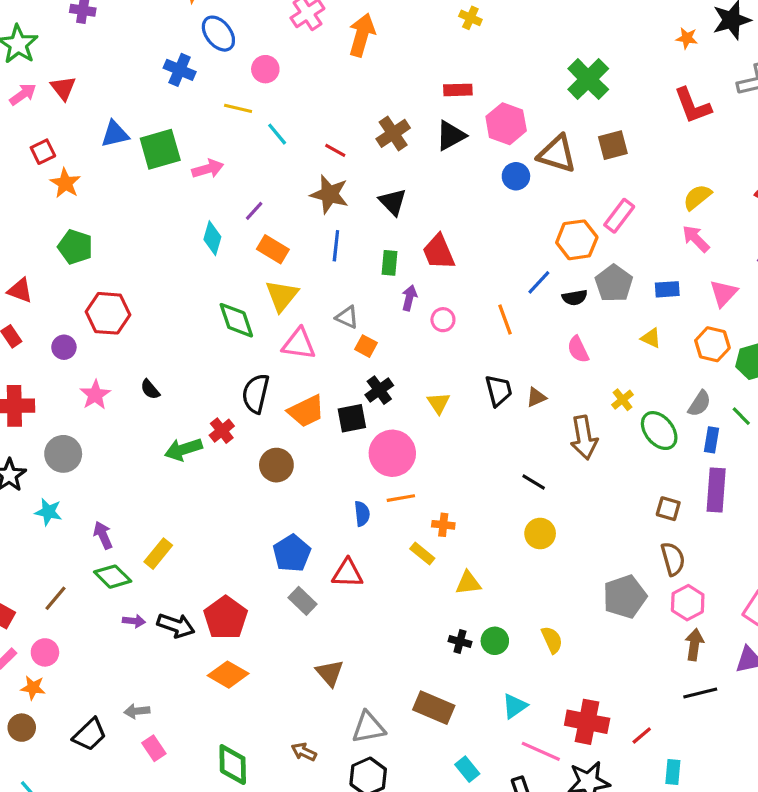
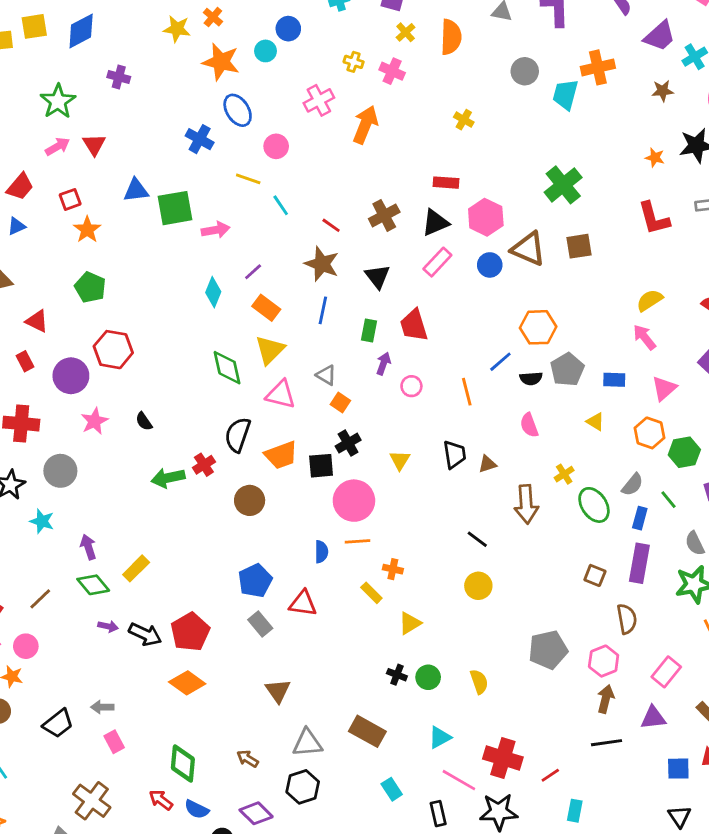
pink rectangle: (619, 216) -> (437, 262), moved
purple circle: (64, 347) -> (71, 376), size x1.6
brown semicircle: (673, 559) -> (627, 619), moved
yellow triangle: (468, 583) -> (410, 623), turned -30

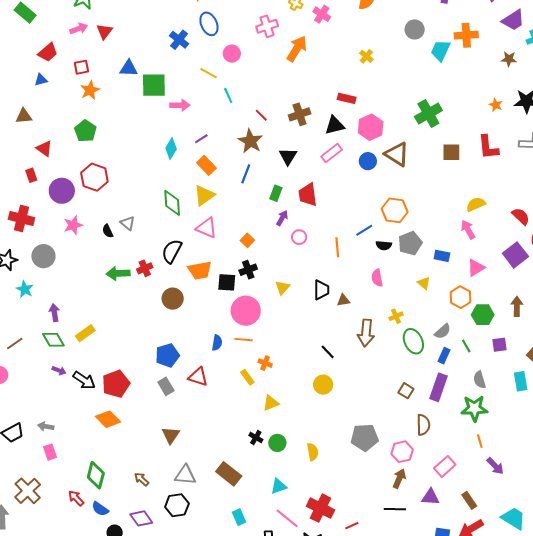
brown square: (579, 246) -> (451, 152), moved
gray triangle: (326, 375) -> (128, 223), moved

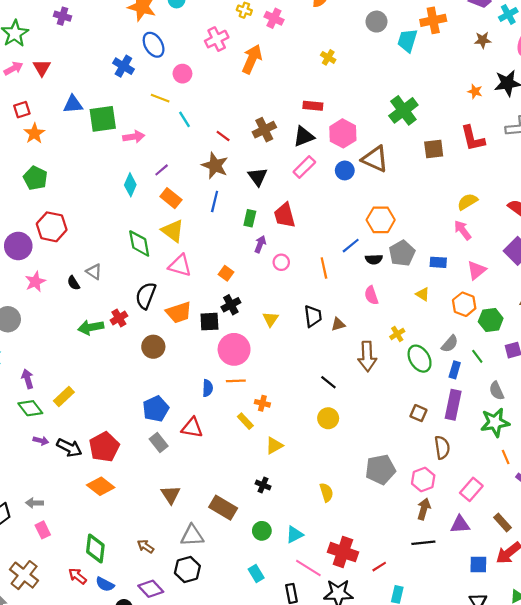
yellow triangle: (204, 195) -> (173, 231), turned -40
green circle: (277, 443) -> (262, 531), moved
brown rectangle: (229, 474) -> (223, 508), moved

